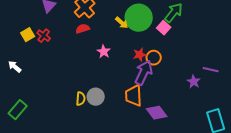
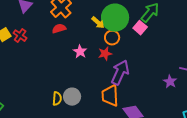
red star: (140, 55) -> (105, 54), moved
orange circle: (154, 58) -> (112, 38), moved

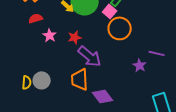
red semicircle: (59, 29) -> (36, 18), moved
orange circle: (112, 38) -> (120, 28), moved, size x1.5
purple arrow: (120, 73) -> (90, 56), turned 105

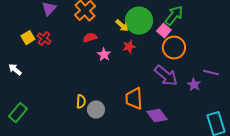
red star: (75, 37) -> (129, 47), moved
purple arrow: (90, 56) -> (166, 76), moved
gray circle: (42, 80) -> (96, 110), moved

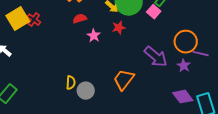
yellow square: (28, 38) -> (18, 19), size x1.6
orange circle: (174, 48) -> (186, 42), moved
orange trapezoid: (134, 99) -> (124, 80), turned 40
purple diamond: (157, 116) -> (183, 97), moved

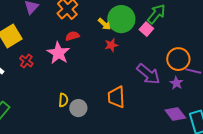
red cross: (34, 20) -> (26, 61), moved
pink star: (94, 36) -> (58, 53), moved, size x1.6
orange trapezoid: (124, 80) -> (116, 97), turned -40

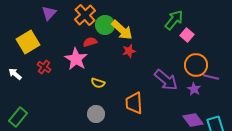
green circle: (121, 19) -> (105, 25), moved, size x0.7
yellow arrow: (104, 24) -> (122, 30), size x1.6
pink square: (146, 29) -> (187, 35), moved
yellow semicircle: (63, 100) -> (98, 83), moved, turned 104

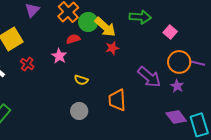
green arrow: (174, 20) -> (140, 17), moved, turned 55
pink star: (76, 59) -> (59, 56), size x0.7
purple line: (211, 77) -> (197, 63), moved

